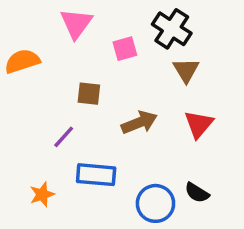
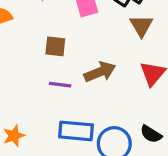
purple line: (64, 137) -> (60, 85), moved, turned 55
blue rectangle: (96, 175) -> (76, 131), moved

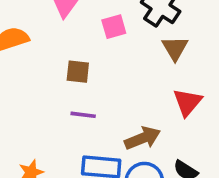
brown arrow: (100, 72) -> (143, 138), moved

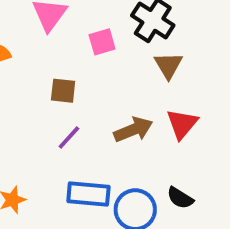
purple line: (83, 115) -> (69, 137), turned -55
brown arrow: (143, 138) -> (133, 130), moved

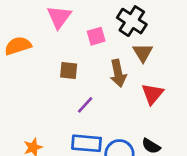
brown arrow: (133, 130) -> (118, 73), moved, turned 100
purple line: (69, 137) -> (85, 105), moved

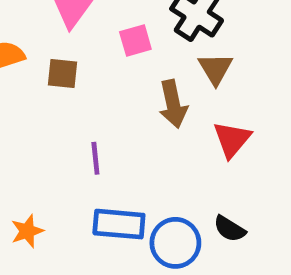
brown square: (69, 70) -> (62, 73), moved
purple line: (85, 105) -> (95, 158), moved, turned -48

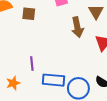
purple line: (95, 158) -> (32, 63), moved

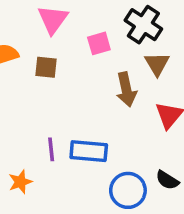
blue rectangle: (54, 80) -> (89, 151), moved

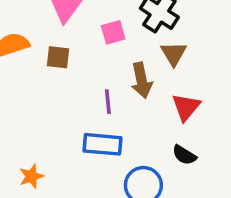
purple line: (51, 149) -> (108, 102), moved
black semicircle: (167, 180) -> (184, 155), moved

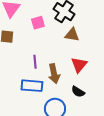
brown triangle: (174, 54) -> (72, 35), turned -49
brown arrow: (142, 80) -> (54, 74), moved

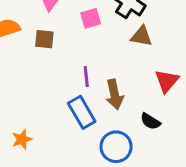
red triangle: (79, 65) -> (167, 81), moved
blue rectangle: (32, 86) -> (82, 112), turned 55

